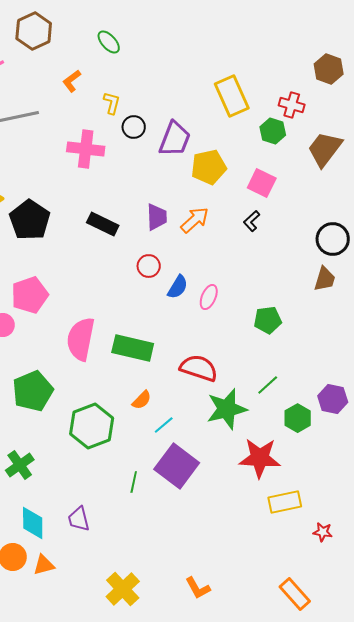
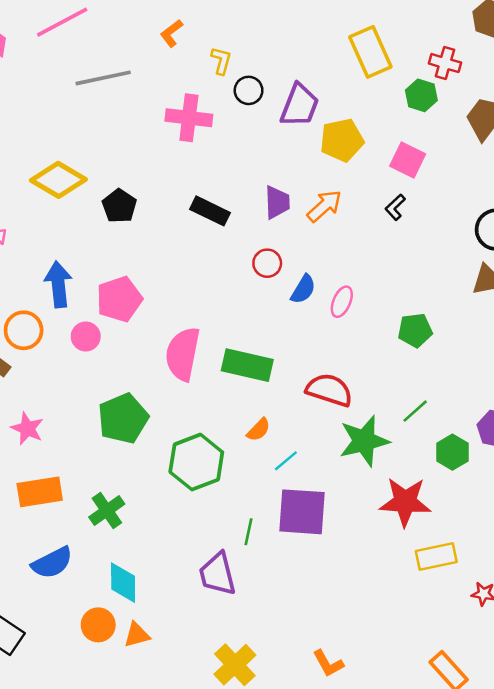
black pentagon: (30, 220) -> (119, 206), size x0.7
purple square: (177, 466) -> (302, 512), turned -33
purple trapezoid: (79, 519) -> (217, 574), moved, size x1.4

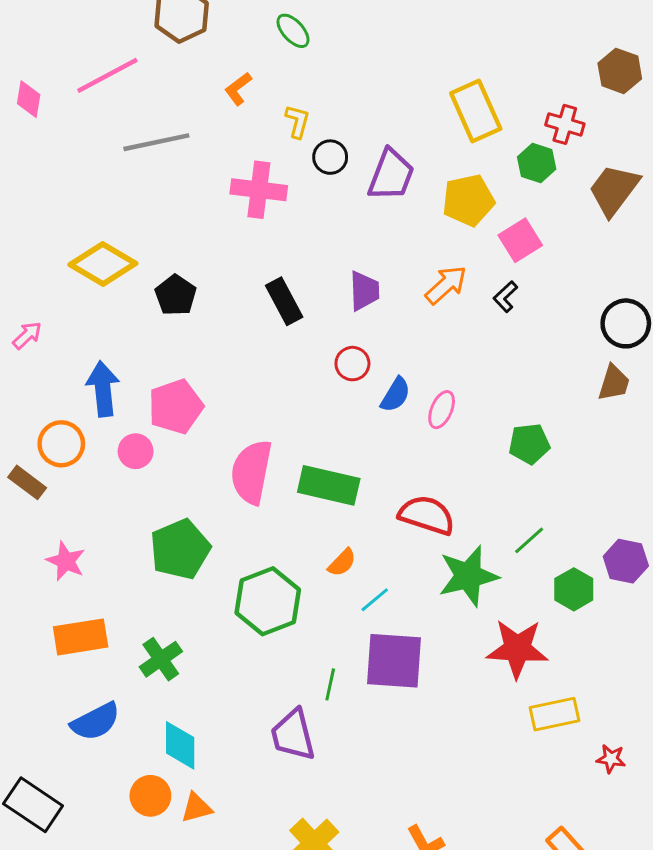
yellow pentagon: (342, 140) -> (468, 200), moved
pink square: (408, 160) -> (520, 240), turned 32
orange arrow: (324, 206) -> (446, 285), moved
black rectangle: (210, 211) -> (284, 301), turned 36

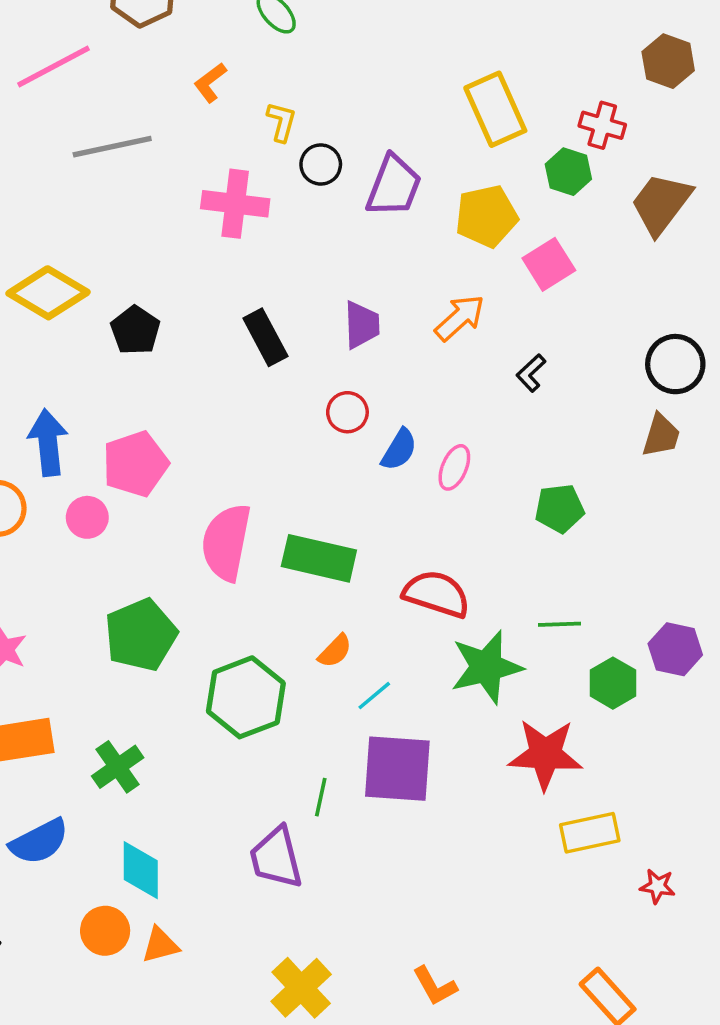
black L-shape: (505, 297) -> (531, 373), moved
green line: (529, 540) -> (559, 624), turned 40

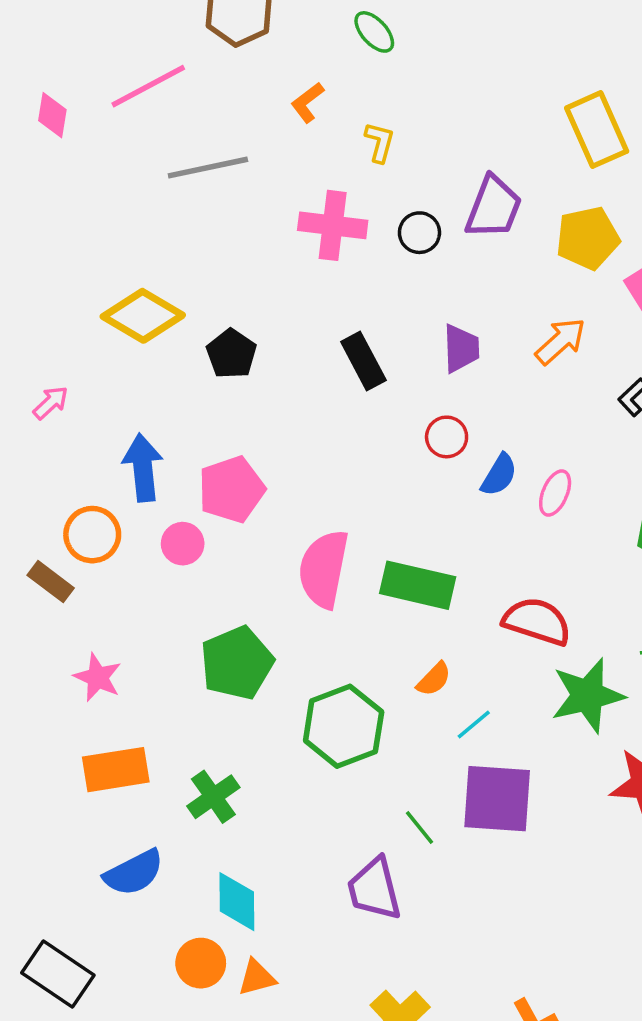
black circle: (321, 164) -> (419, 233), moved
green line: (321, 797) -> (419, 827), turned -51

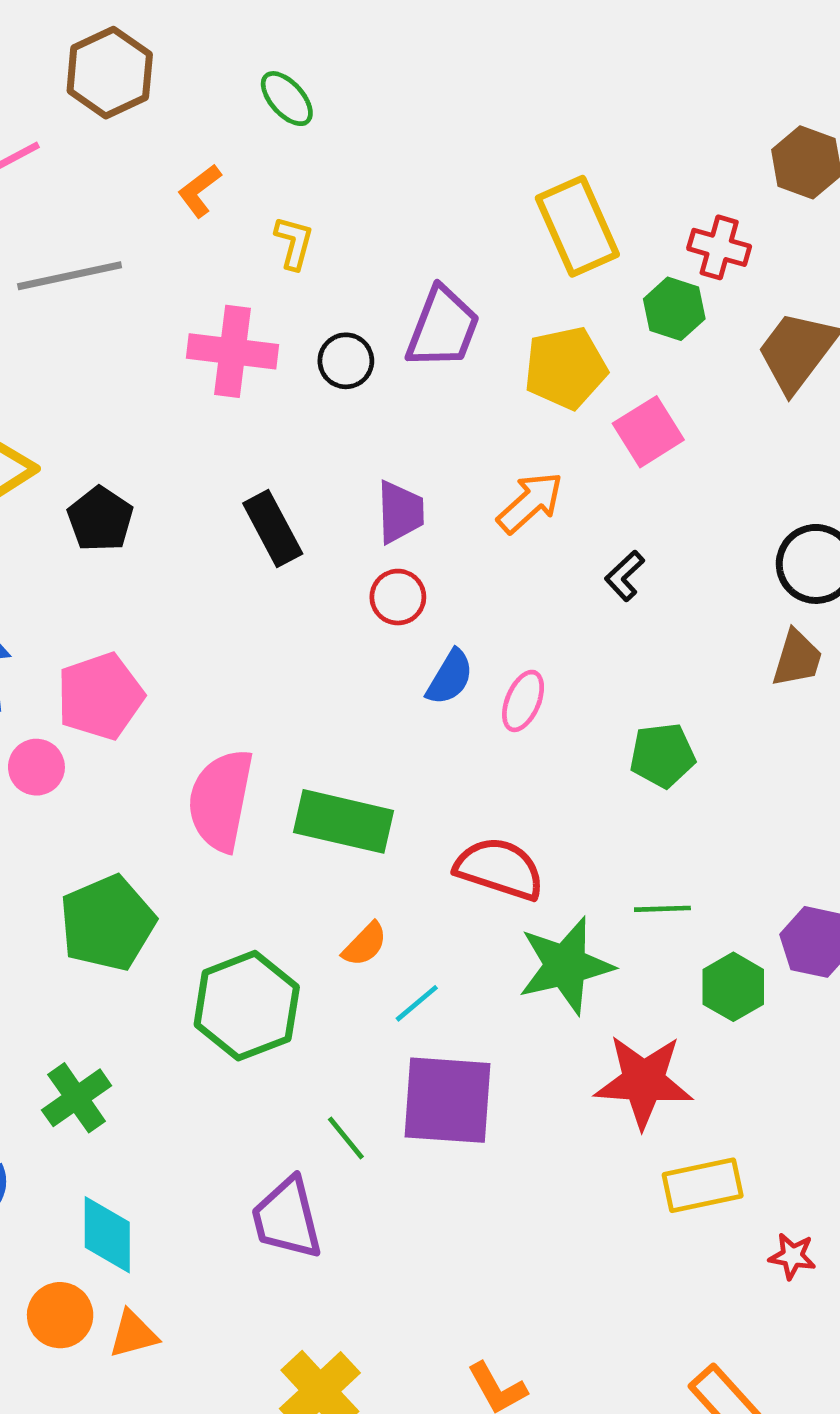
red circle: (447, 437) -> (398, 597), moved

